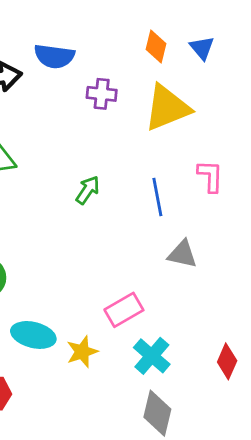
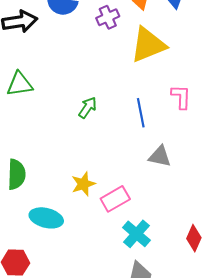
purple cross: (102, 94) -> (108, 17), moved, turned -30
yellow star: (82, 352) -> (83, 184), moved

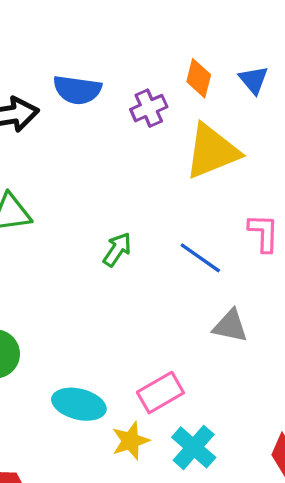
blue line: (141, 113) -> (200, 258), turned -44
yellow star: (83, 184) -> (130, 441), moved
cyan ellipse: (46, 218) -> (79, 404), moved

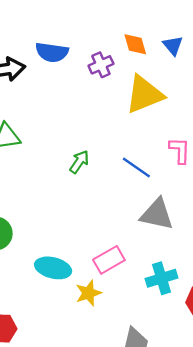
orange diamond: (199, 78) -> (135, 44), turned -30
gray triangle: (230, 326) -> (157, 214), size x1.4
cyan cross: (194, 447) -> (161, 278), moved, turned 32

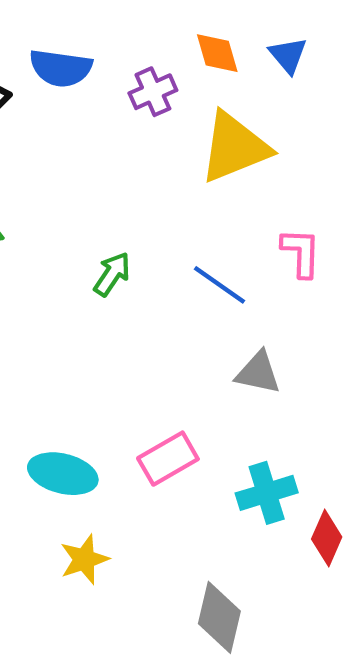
gray triangle: (157, 214) -> (258, 373), size x0.7
yellow star: (88, 293) -> (84, 559), moved

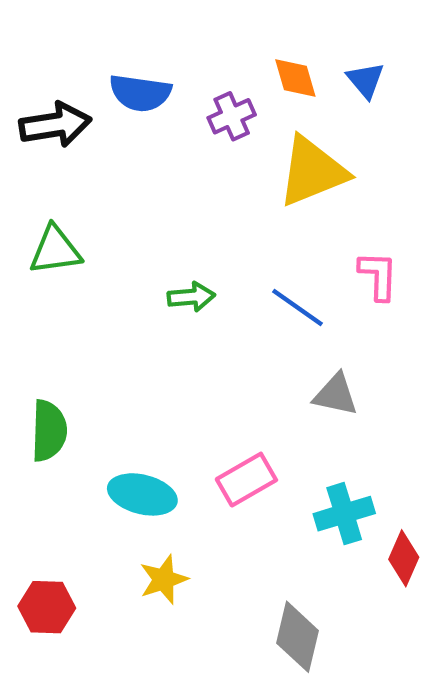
green arrow: (112, 274) -> (191, 297), turned 51

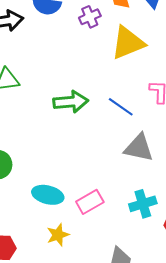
green arrow: (191, 297) -> (71, 102), size x1.6
gray triangle: (336, 395) -> (139, 148), size x1.4
pink rectangle: (246, 480) -> (90, 202), moved

